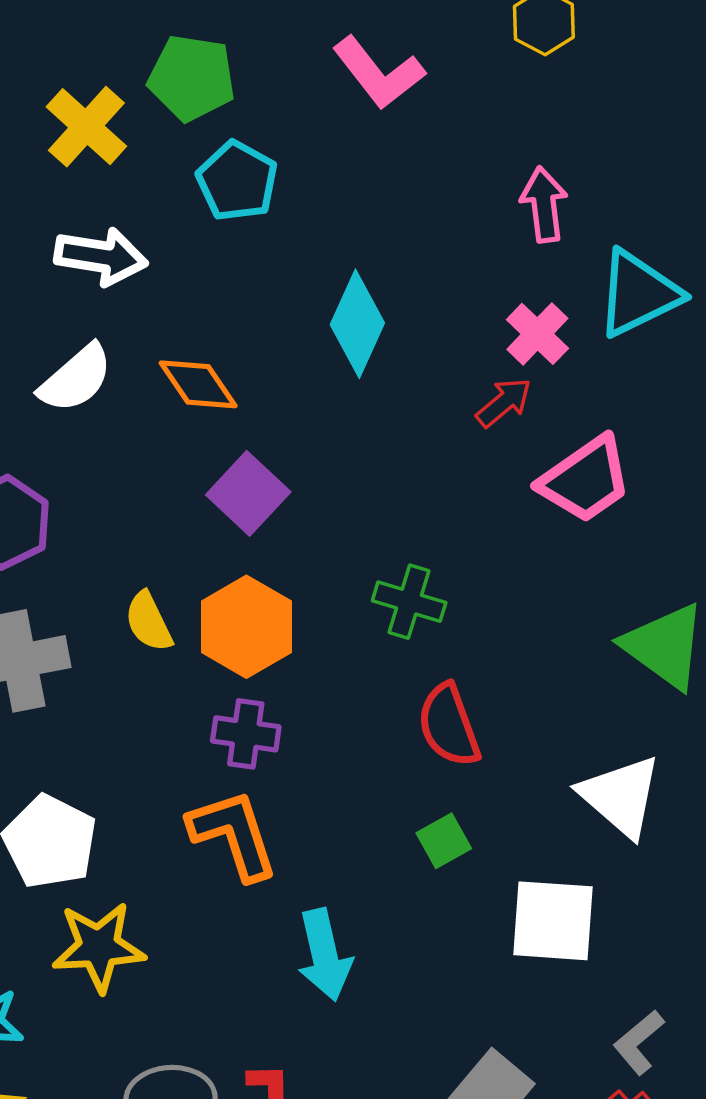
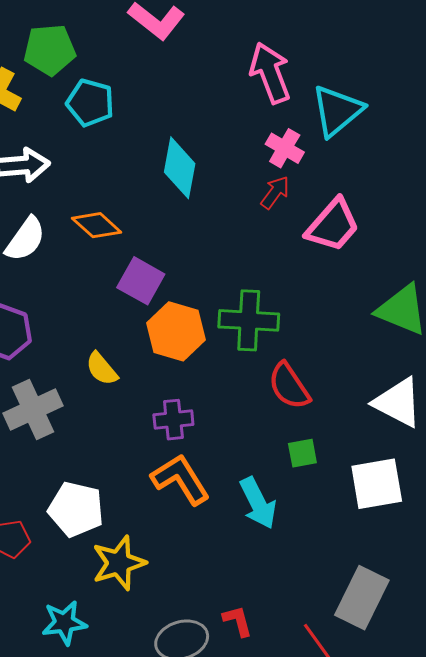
pink arrow: (544, 205) -> (270, 73), size x1.4
green cross: (409, 602) -> (249, 320), size x1.4
orange hexagon: (246, 627) -> (176, 331), moved
green square: (444, 841) -> (302, 453), turned 32
cyan arrow: (324, 955) -> (258, 503), moved

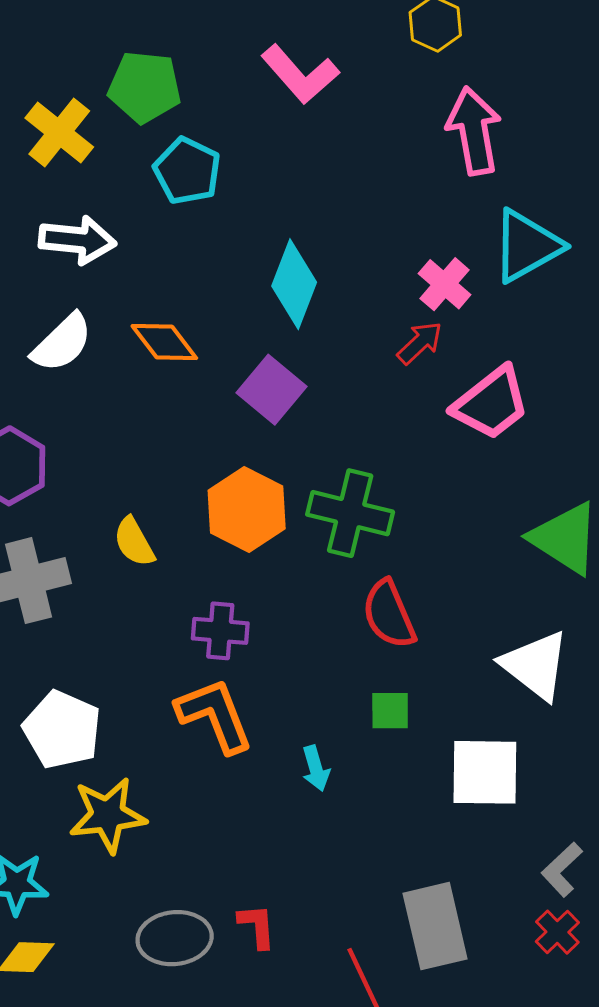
pink arrow: (270, 73) -> (474, 131), moved
purple square: (141, 281) -> (271, 390), moved
cyan arrow: (258, 503) -> (316, 768), size x0.6
gray rectangle: (362, 598) -> (435, 926), turned -50

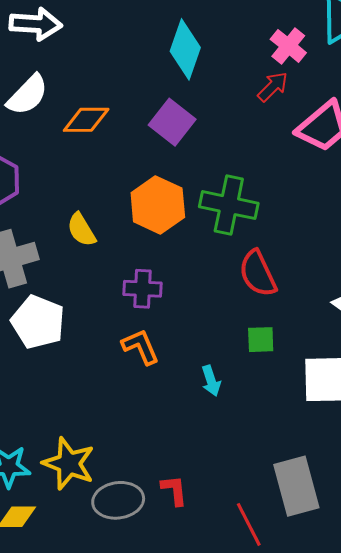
orange diamond: (164, 342) -> (86, 120), moved, turned -51
orange L-shape: (215, 715) -> (141, 347), size x0.7
white pentagon: (62, 730) -> (38, 322), moved
yellow star: (108, 815) -> (69, 464), moved, turned 30

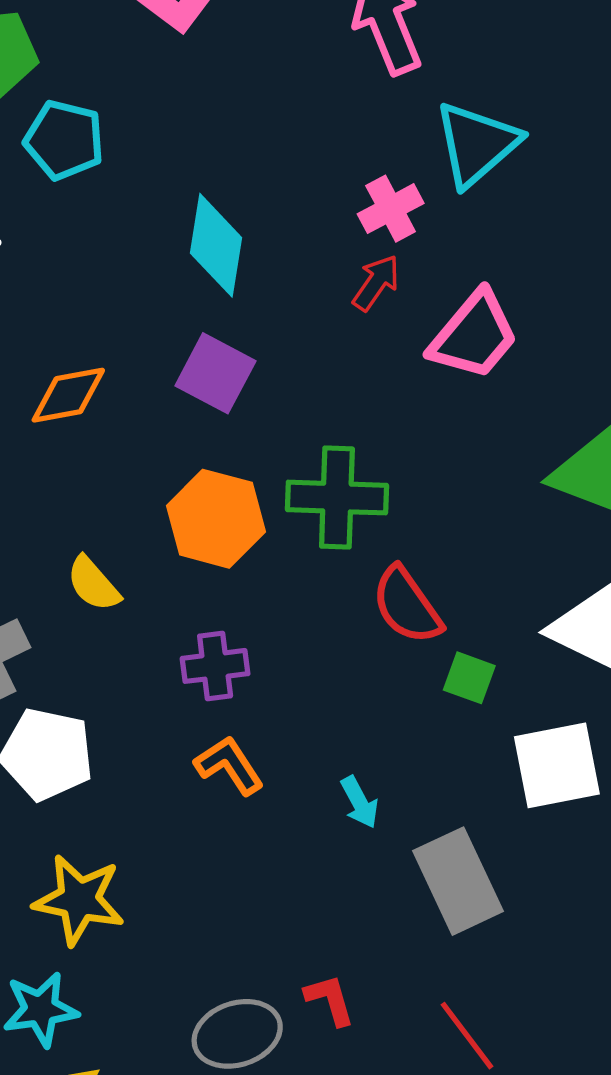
pink cross: (288, 46) -> (391, 209), turned 33
green square: (261, 340) -> (469, 678), moved, turned 32
yellow star: (69, 464) -> (79, 900), moved
gray rectangle: (296, 486) -> (458, 881), moved

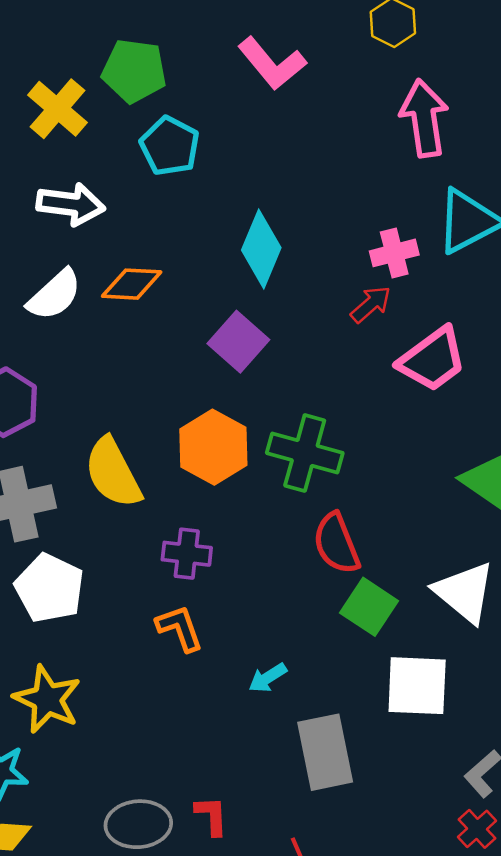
orange diamond: (68, 395) -> (132, 284), moved
yellow semicircle: (93, 584) -> (113, 473), size x1.6
green square: (469, 678) -> (369, 607), size x1.4
cyan arrow: (360, 802) -> (268, 678), turned 72

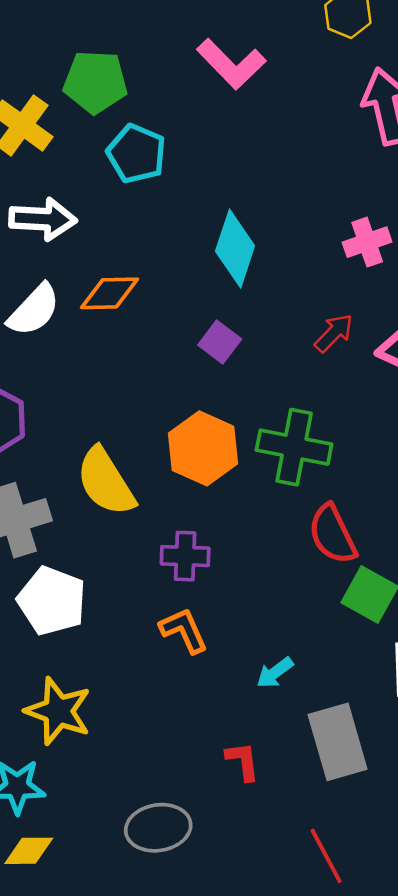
red arrow: (371, 304) -> (334, 333), moved
purple square: (238, 342) -> (220, 342), size x0.7
red L-shape: (211, 816) -> (243, 761), moved

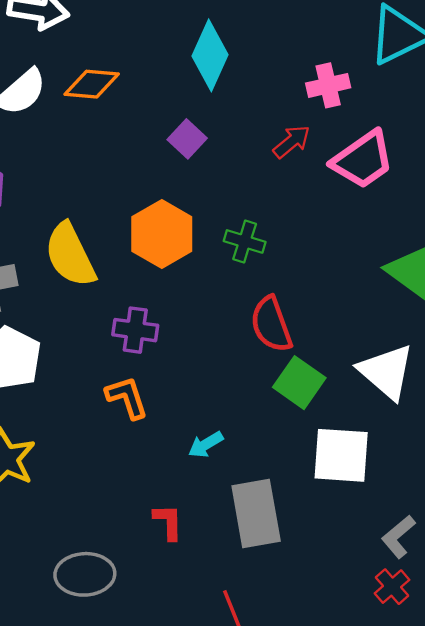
pink cross: (367, 242) -> (328, 85), moved
green cross: (294, 447) -> (245, 241), size x0.6

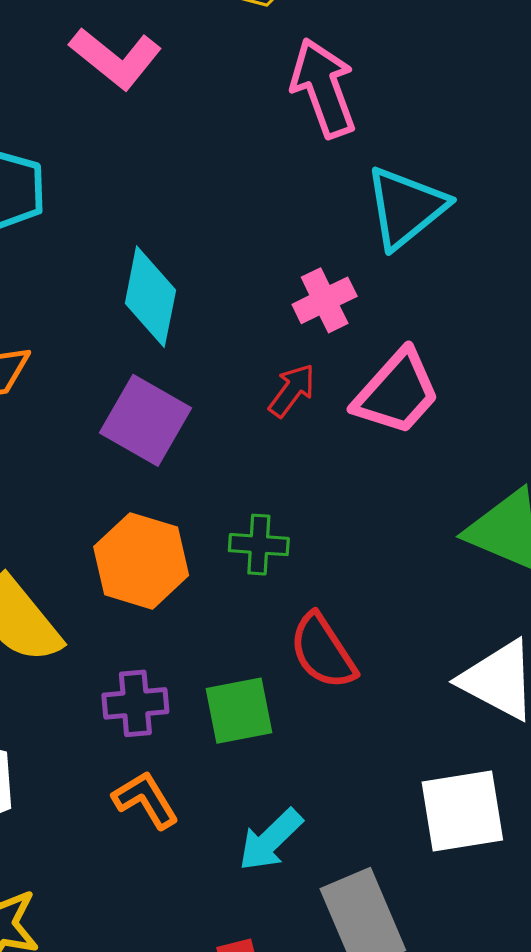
purple square: (187, 139) -> (146, 420), size x1.6
green square: (299, 383) -> (239, 711), moved, turned -33
cyan arrow: (206, 445) -> (270, 840), size x1.4

